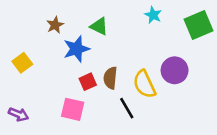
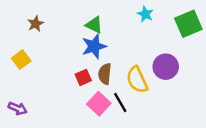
brown star: (55, 25) -> (36, 24), moved
blue star: (76, 49) -> (94, 46), moved
pink square: (73, 109) -> (99, 104), moved, turned 30

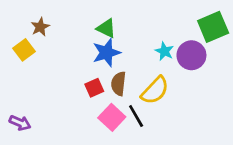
cyan star: (145, 14) -> (164, 51), moved
yellow square: (21, 60) -> (24, 50), moved
purple circle: (166, 67) -> (191, 55), moved
yellow semicircle: (137, 80) -> (155, 90), turned -112

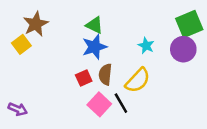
brown star: (40, 27) -> (36, 24), size x1.5
purple circle: (191, 55) -> (183, 49), moved

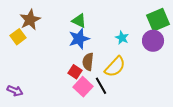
red square: (84, 78) -> (75, 72), moved, turned -32

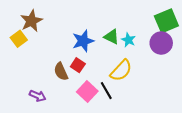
green triangle: (79, 21) -> (112, 37), moved
brown semicircle: (88, 62) -> (61, 72), moved, turned -30
red square: (75, 72) -> (78, 65), moved
purple arrow: (15, 91) -> (38, 96), moved

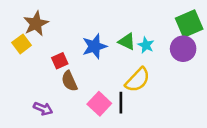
red square: (78, 65) -> (60, 61), moved, turned 32
black line: (106, 91) -> (121, 103), turned 30

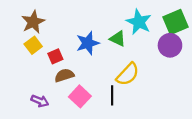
yellow square: (22, 44) -> (33, 45), moved
cyan star: (146, 45) -> (139, 22), moved, size x1.6
brown semicircle: (69, 81) -> (64, 75), turned 96
pink square: (99, 104) -> (80, 96), moved

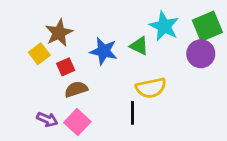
brown star: (33, 22) -> (59, 33), moved
blue star: (88, 43) -> (104, 51), turned 30
yellow semicircle: (128, 74) -> (151, 88), turned 35
pink square: (80, 96) -> (77, 122), moved

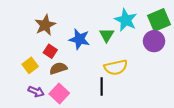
green triangle: (139, 46) -> (107, 35), turned 35
yellow square: (39, 54) -> (30, 65), moved
red square: (66, 67) -> (50, 51), turned -32

